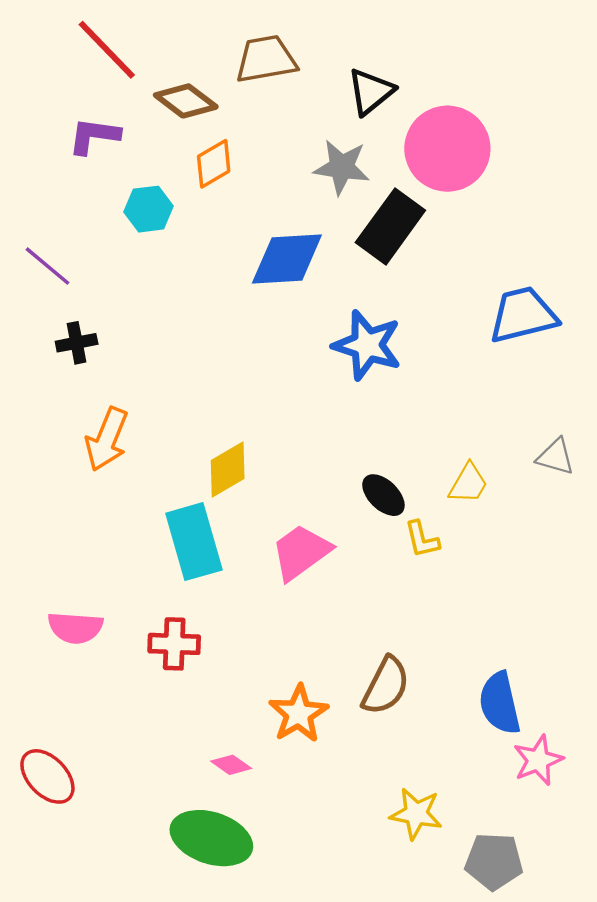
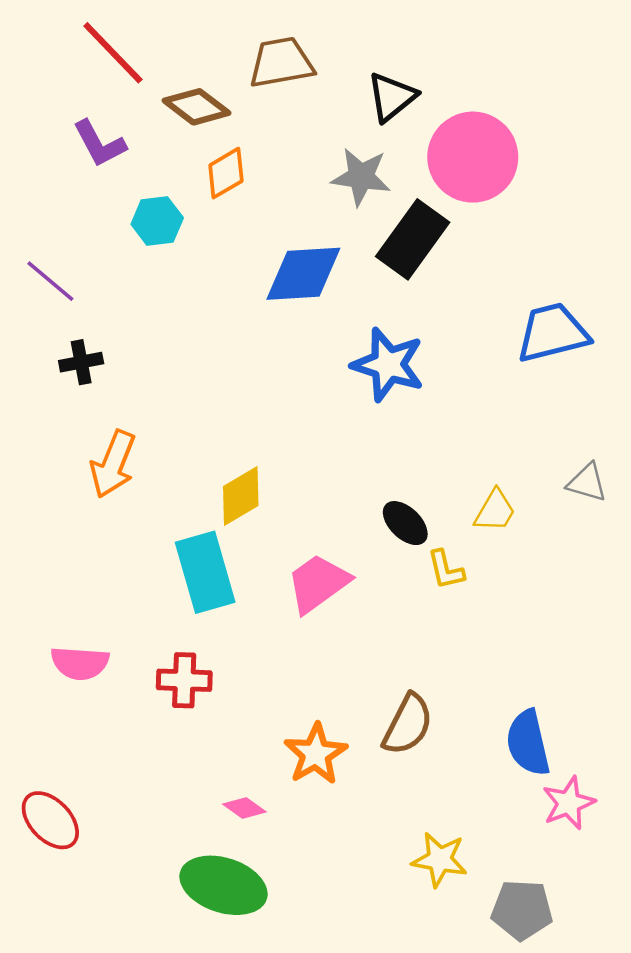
purple L-shape: (94, 136) -> (99, 144), turned -126

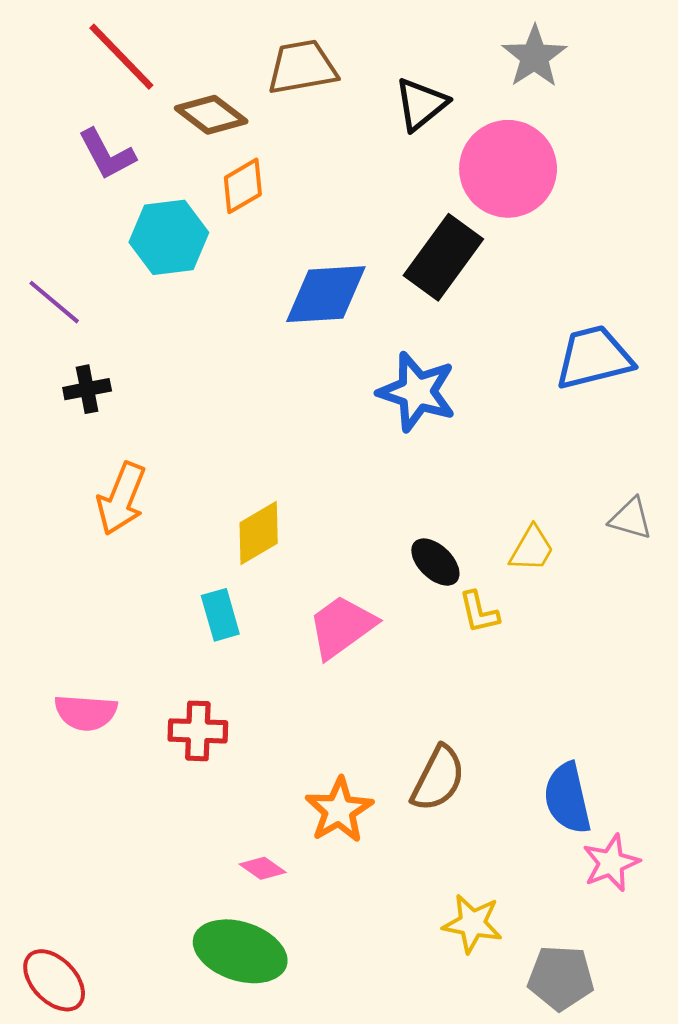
gray star: (361, 177) -> (534, 57), moved, turned 30
cyan hexagon: (157, 221) -> (169, 237), size x1.4
cyan rectangle: (205, 572) -> (220, 615), size x0.6
red ellipse: (50, 820) -> (54, 980), moved

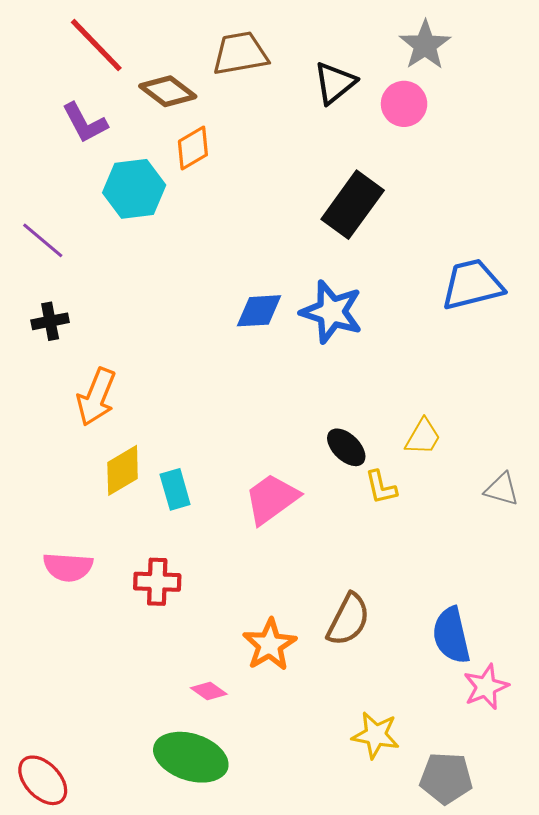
pink circle: (508, 169) -> (404, 104), moved, size x0.6
blue diamond: (326, 294) -> (259, 311), moved, size x0.7
black cross: (87, 389) -> (50, 321), moved
gray triangle: (631, 518) -> (502, 489), moved
yellow diamond: (259, 533) -> (123, 470), moved

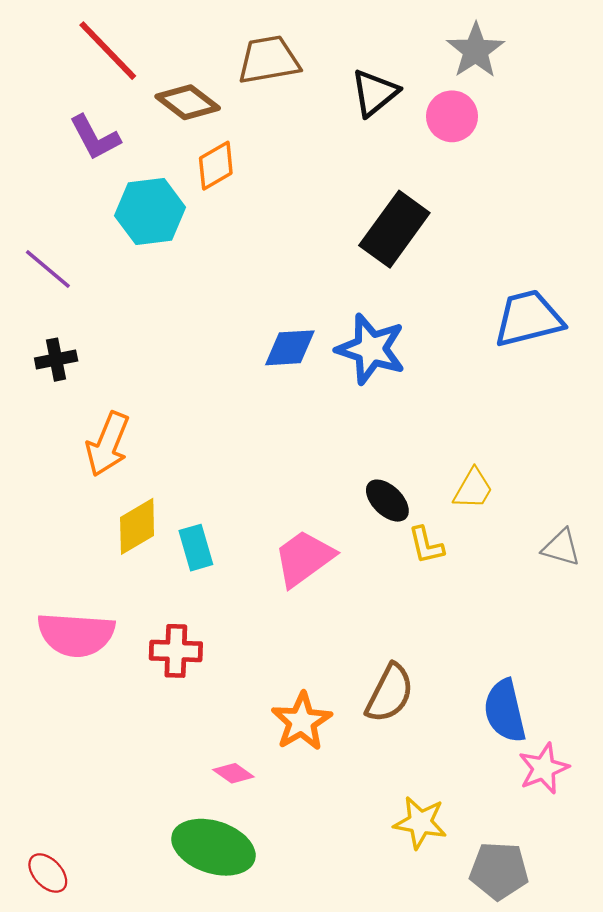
pink semicircle: (68, 567) -> (76, 634), size x1.4
red ellipse: (43, 780) -> (48, 873), size x0.7

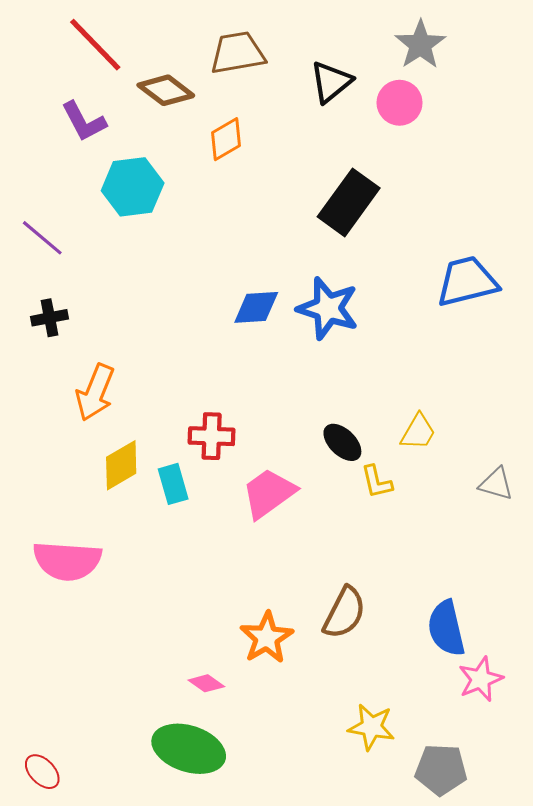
orange diamond: (216, 166) -> (226, 139), moved
red cross: (176, 651) -> (212, 436), moved

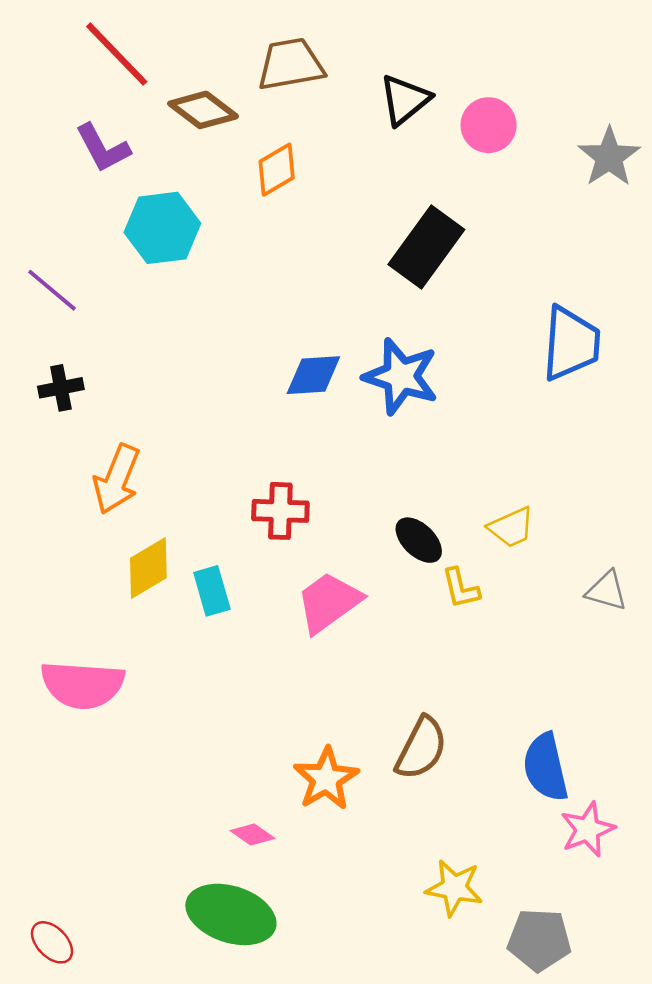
gray star: (420, 45) -> (609, 157), moved
blue trapezoid: (467, 281) -> (571, 343), turned 108
yellow trapezoid: (418, 432) -> (511, 527), turned 36
red cross: (212, 436) -> (280, 511), moved

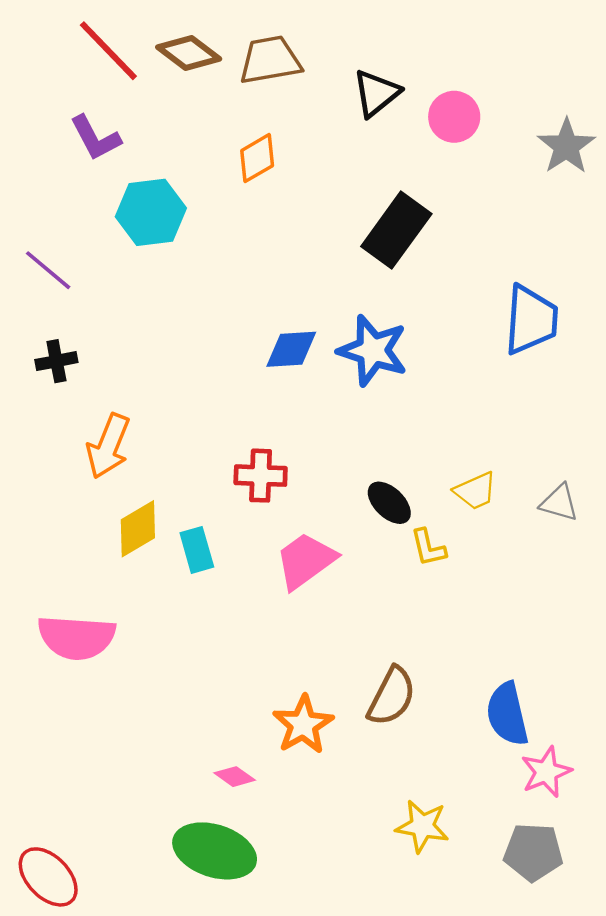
brown diamond: (203, 110) -> (189, 53), moved
gray triangle: (607, 591) -> (559, 503), moved
gray pentagon: (539, 940) -> (533, 852), moved
red ellipse: (52, 942) -> (48, 877), size x1.5

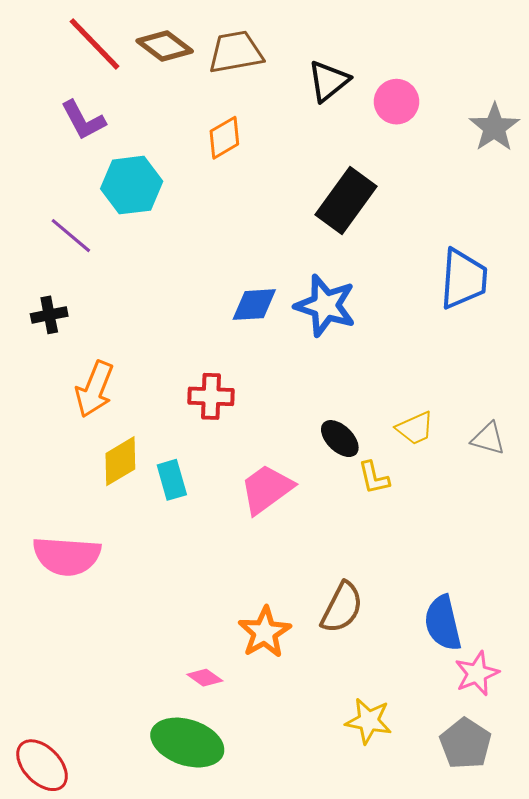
purple line: (48, 270) -> (71, 236), moved
red cross: (261, 476) -> (211, 396), moved
gray pentagon: (533, 852) -> (466, 744), turned 30

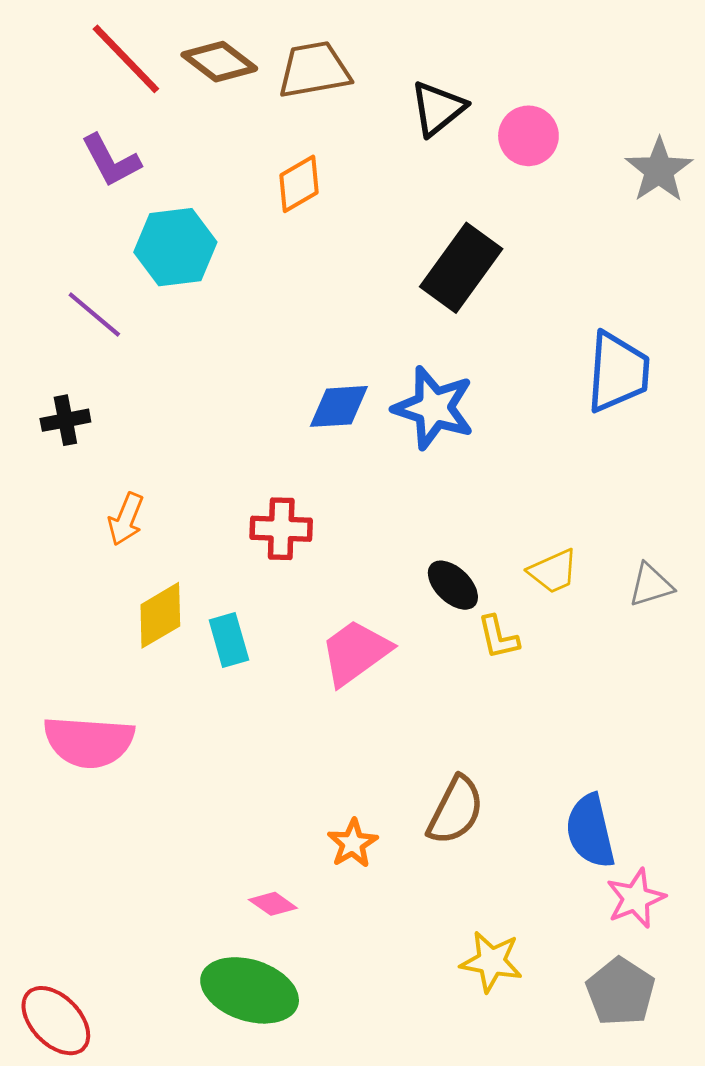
orange arrow: (95, 389) -> (126, 519), size x0.7
gray triangle: (488, 439) -> (651, 585), turned -33
orange star: (265, 632) -> (353, 843), size x0.7

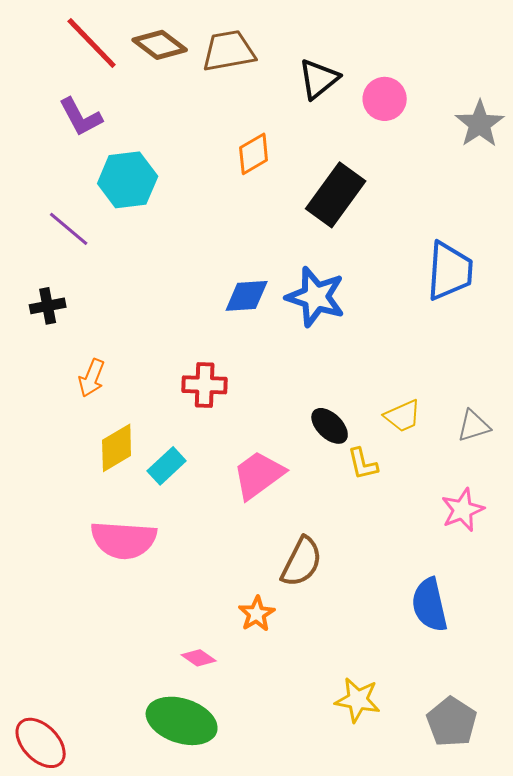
orange diamond: (299, 184) -> (254, 154), moved
cyan rectangle: (229, 640) -> (167, 466), turned 63
pink semicircle: (89, 742) -> (124, 540), moved
brown semicircle: (456, 810) -> (302, 562), moved
pink star: (636, 898) -> (463, 510), moved

